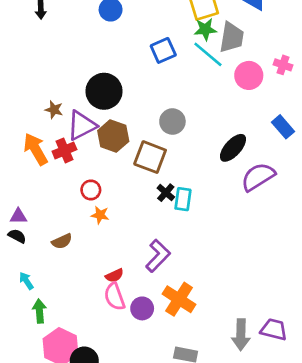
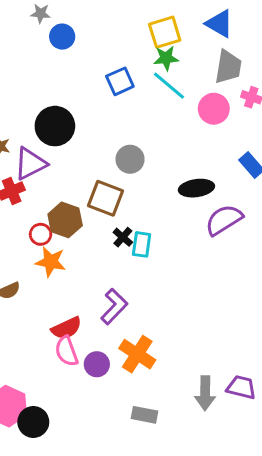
gray trapezoid: (232, 37) -> (228, 67), moved
brown hexagon: (113, 136) -> (65, 220), moved
black ellipse: (233, 148) -> (196, 188), turned 40
orange star: (100, 215) -> (51, 262), size x1.5
red semicircle: (115, 276) -> (67, 328), size x1.5

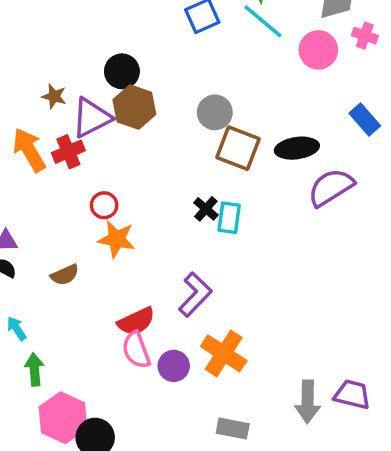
black circle: (55, 126) -> (122, 71), size x0.7
brown square: (105, 198) -> (238, 148), moved
brown hexagon: (65, 220) -> (134, 107), moved

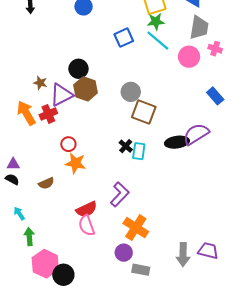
black ellipse: (297, 148) -> (177, 142), moved
purple circle: (174, 366) -> (124, 253), moved

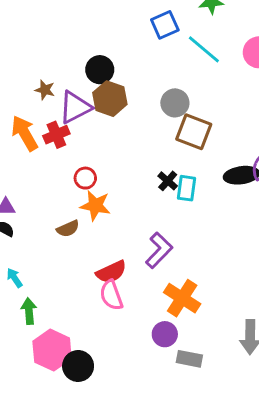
cyan line: (158, 41) -> (204, 49), moved
brown semicircle: (46, 183) -> (68, 229), moved

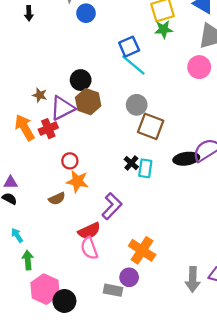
cyan line: (204, 49) -> (133, 65), moved
purple L-shape: (159, 250) -> (112, 206), moved
gray rectangle: (189, 359) -> (113, 290), moved

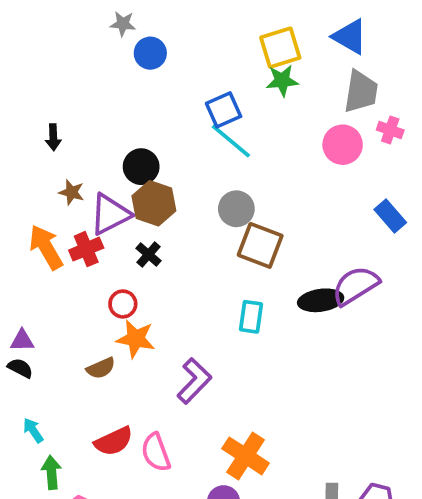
black arrow: (29, 13) -> (53, 137), moved
black cross: (131, 163) -> (148, 255), moved
red semicircle: (89, 231) -> (114, 441), moved

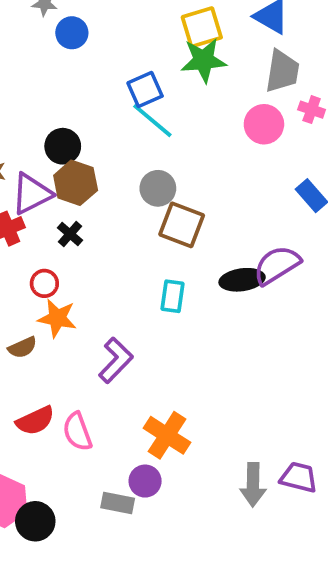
green star: (282, 81) -> (204, 60), size x1.4

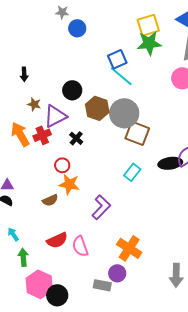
brown hexagon: (76, 183) -> (97, 108), moved
gray circle: (158, 188) -> (124, 113), size x1.5
cyan rectangle: (172, 296) -> (132, 172), turned 30

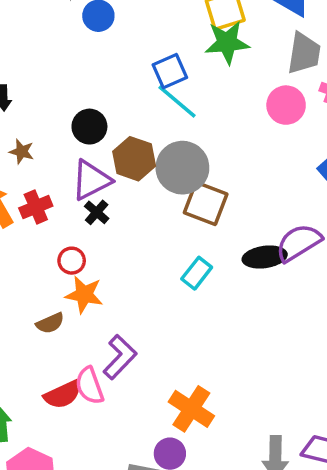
purple triangle: (55, 116) -> (91, 180), moved
purple L-shape: (101, 207) -> (120, 357), moved
pink semicircle: (80, 246) -> (89, 386), moved

